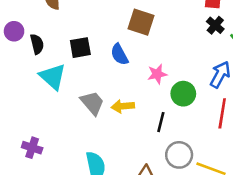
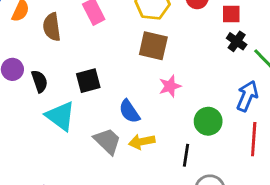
blue semicircle: (119, 54) -> (129, 111), moved
pink star: (157, 74) -> (170, 86), moved

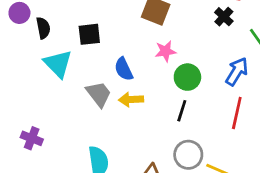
black cross: (237, 41) -> (224, 17), moved
green circle: (208, 121) -> (187, 77), moved
black line: (186, 155) -> (182, 111), moved

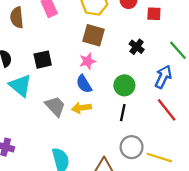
black cross: (224, 17) -> (137, 47), moved
pink star: (165, 51) -> (88, 61), moved
blue semicircle: (124, 69) -> (84, 84), moved
red line: (237, 113) -> (167, 110), turned -45

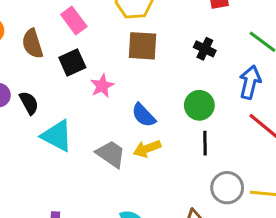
black square: (43, 60) -> (72, 62), moved
pink star: (88, 61) -> (102, 86), moved

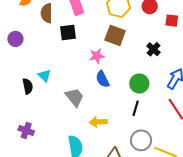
pink star: (102, 86) -> (97, 56), moved
black semicircle: (29, 103) -> (28, 86), moved
cyan triangle: (57, 136) -> (44, 76), size x0.6
yellow arrow: (147, 149) -> (98, 122), moved

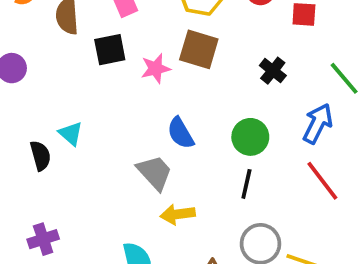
pink star: (97, 56) -> (156, 69), moved
gray trapezoid: (75, 97) -> (155, 173), moved
purple cross: (26, 131) -> (43, 239), turned -35

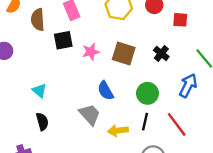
brown square: (199, 49) -> (124, 54), moved
black semicircle: (40, 156) -> (42, 122), moved
red line: (322, 181) -> (177, 124), moved
yellow arrow: (178, 214) -> (118, 131), moved

